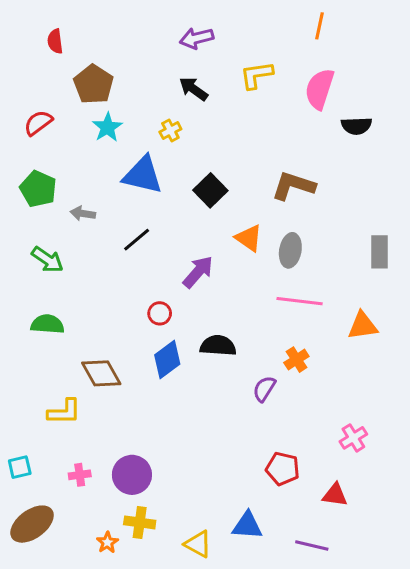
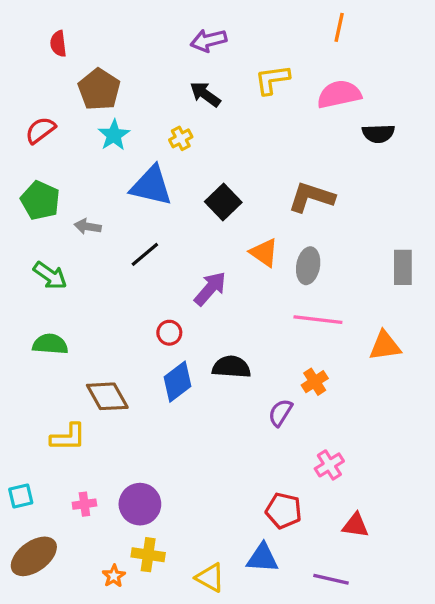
pink semicircle: (320, 89) -> (339, 94), turned 60
pink cross: (353, 438) -> (329, 465), moved
red pentagon: (283, 469) -> (284, 511), moved

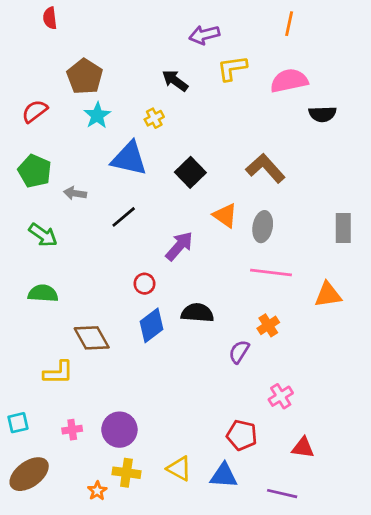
purple arrow: (209, 40) -> (204, 35), moved
red semicircle: (58, 44) -> (50, 18), moved
brown L-shape: (311, 197) -> (265, 168), turned 30
yellow triangle: (210, 578) -> (179, 469), moved

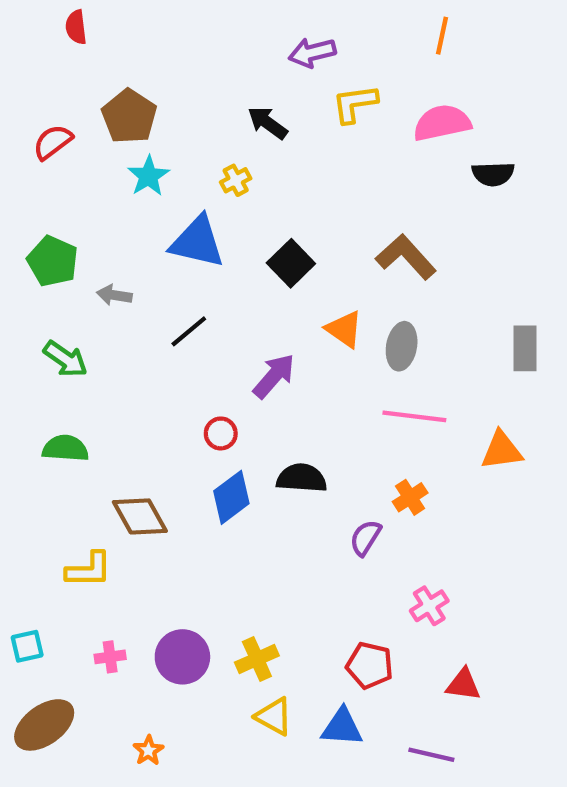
red semicircle: (35, 111) -> (53, 142), moved
yellow cross: (126, 473) -> (257, 659), moved, turned -32

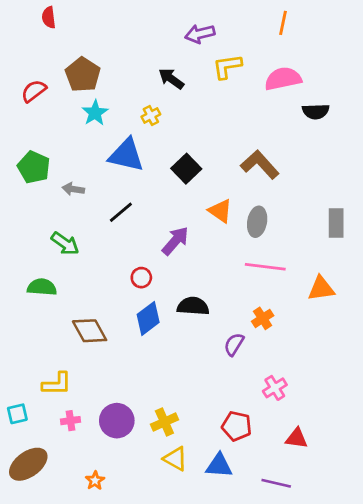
green arrow: (65, 359) -> (65, 244), moved
yellow L-shape: (89, 570) -> (57, 384), moved

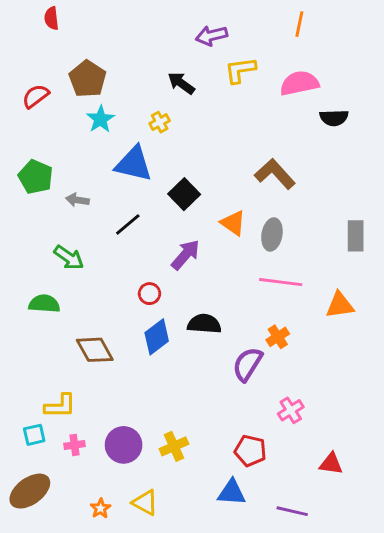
black square: (186, 169) -> (184, 194), moved
purple semicircle: (234, 344) -> (247, 364), size x1.4
cyan square: (17, 414) -> (34, 435), moved
red triangle: (297, 438) -> (331, 464), moved
yellow triangle: (175, 459) -> (145, 503), moved

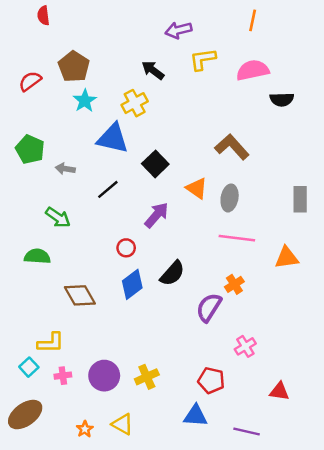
yellow cross: (160, 122) -> (135, 103), size x1.5
black semicircle: (204, 324) -> (172, 273), turned 128
cyan square: (34, 435) -> (29, 367), turned -30

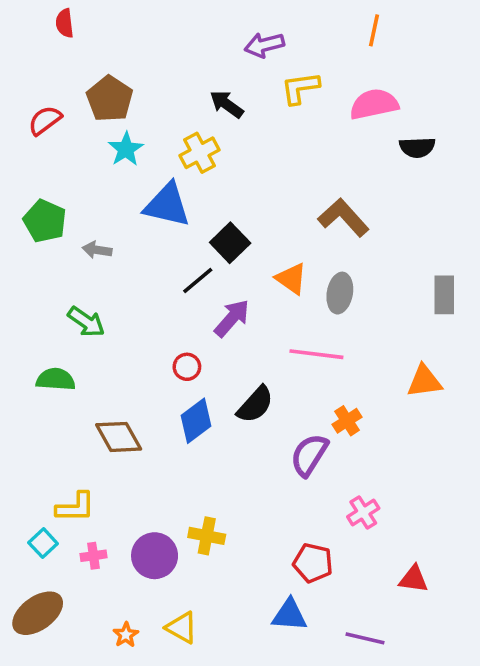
black line: (108, 189) -> (198, 280), moved
pink line: (237, 238) -> (316, 354), moved
yellow cross: (147, 377) -> (207, 536), moved, turned 35

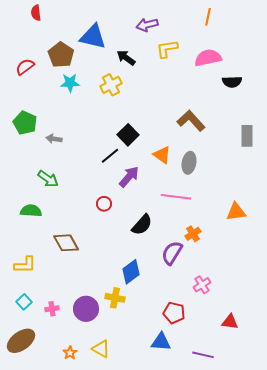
cyan star: (126, 149) -> (70, 83), turned 30
blue triangle: (167, 205) -> (93, 37), moved
gray rectangle: (444, 295) -> (247, 136), moved
blue diamond: (196, 421) -> (131, 272), moved
yellow L-shape: (75, 507) -> (25, 265), moved

